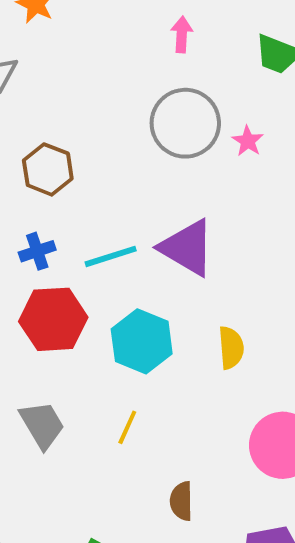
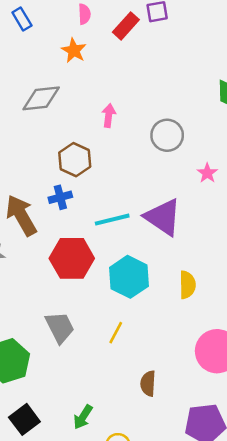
pink arrow: (182, 34) -> (109, 116), moved
gray circle: (185, 123) -> (167, 135), size x0.7
pink star: (248, 141) -> (207, 173), moved
blue cross: (37, 251) -> (60, 197), moved

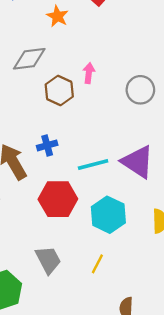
brown hexagon: (75, 160) -> (59, 91), moved

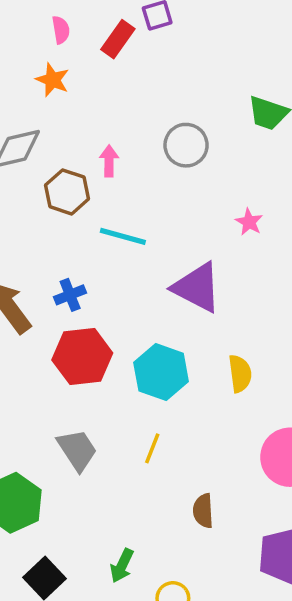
gray circle: (140, 90) -> (186, 145), moved
blue cross: (47, 145) -> (70, 295), moved
cyan line: (93, 165) -> (123, 236), moved, turned 36

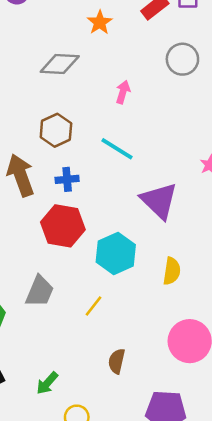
gray circle: (186, 145) -> (182, 59), moved
brown hexagon: (67, 192) -> (56, 130), moved
gray trapezoid: (77, 450) -> (40, 291), turned 40

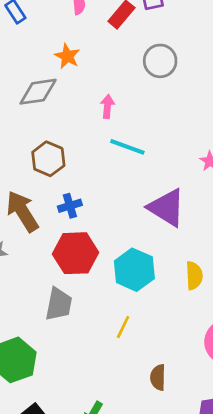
orange star: (100, 22) -> (67, 56), moved
cyan line: (117, 149) -> (127, 147), moved
gray trapezoid: (40, 291) -> (59, 304), moved

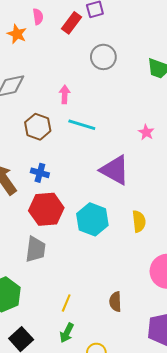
orange star: (67, 56) -> (17, 34), moved
brown hexagon: (48, 159) -> (38, 127), moved
blue cross: (70, 206) -> (40, 173), turned 36
yellow line: (123, 327) -> (66, 303), moved

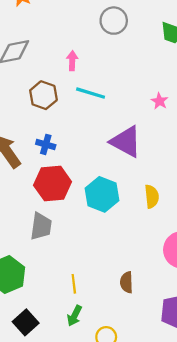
yellow line: (66, 303) -> (74, 284), turned -30

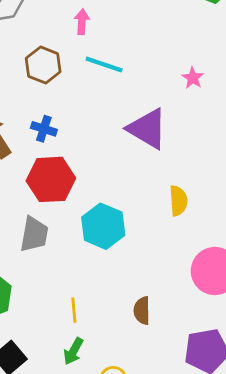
cyan hexagon: (102, 194) -> (103, 226), moved

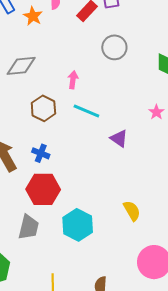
pink star: (193, 78) -> (156, 112), moved
purple triangle: (147, 129) -> (119, 138), moved, size x0.6
yellow semicircle: (178, 201) -> (132, 211), turned -30

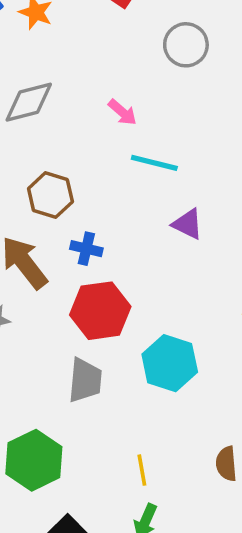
pink arrow: (73, 80) -> (122, 112), turned 132
brown hexagon: (43, 108) -> (50, 195), moved
purple triangle: (119, 138) -> (188, 224), moved

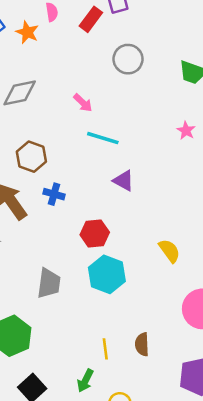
red hexagon: (100, 311) -> (95, 234), moved, size x0.7
yellow line: (142, 470) -> (105, 349), moved

